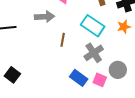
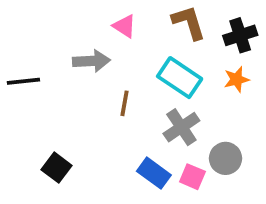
black square: (12, 75) -> (57, 168), moved

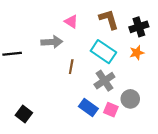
black square: (57, 168) -> (24, 114), moved

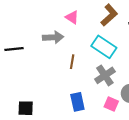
brown L-shape: (109, 19) -> (109, 15), turned 65
blue rectangle: (88, 107) -> (77, 102), moved, turned 42
black square: (24, 114) -> (26, 108), turned -35

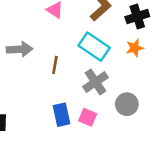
gray arrow: (53, 37) -> (20, 49), moved
pink square: (111, 104) -> (88, 117), moved

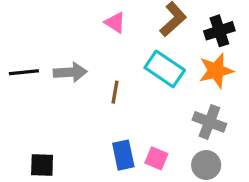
orange star: (135, 48) -> (216, 71), size x1.5
gray cross: (95, 82) -> (209, 122), moved, turned -35
gray circle: (127, 104) -> (206, 165), moved

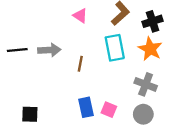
cyan rectangle: (165, 69) -> (115, 48), turned 45
orange star: (216, 71) -> (150, 49), turned -30

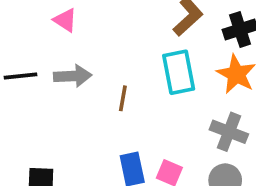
pink triangle: (80, 16) -> (65, 20), moved

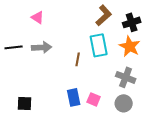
brown line: (123, 98) -> (78, 59), moved

